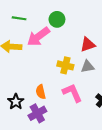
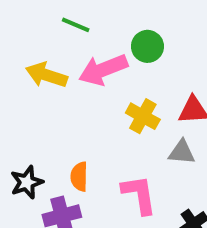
yellow cross: (65, 65) -> (143, 116), moved

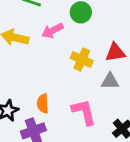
pink arrow: (103, 70) -> (52, 31), size x0.7

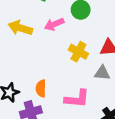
pink L-shape: (84, 112) -> (77, 99), turned 105

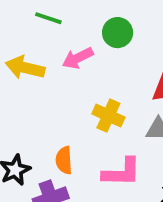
yellow cross: (78, 52) -> (108, 116), moved

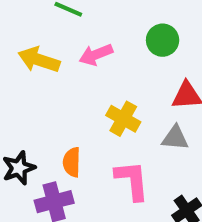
green circle: (118, 33) -> (163, 40), moved
pink L-shape: (122, 172) -> (132, 180), turned -102

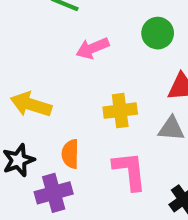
yellow arrow: (39, 60) -> (31, 104), moved
yellow cross: (123, 119) -> (120, 111), turned -36

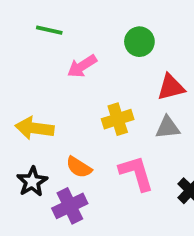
orange semicircle: (70, 154) -> (79, 167), turned -48

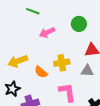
yellow arrow: (34, 128) -> (18, 61), turned -36
orange semicircle: (79, 167) -> (41, 72), moved

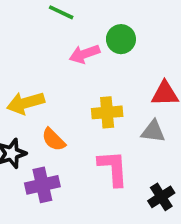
green circle: (79, 24) -> (121, 39), moved
orange semicircle: (41, 72) -> (54, 140), moved

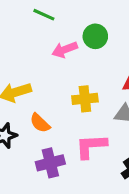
pink L-shape: (113, 168) -> (91, 146), turned -88
purple cross: (42, 185) -> (50, 163), moved

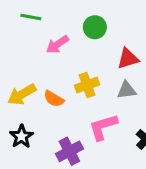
green circle: (95, 36) -> (95, 27), moved
orange semicircle: (40, 123) -> (54, 99), moved

